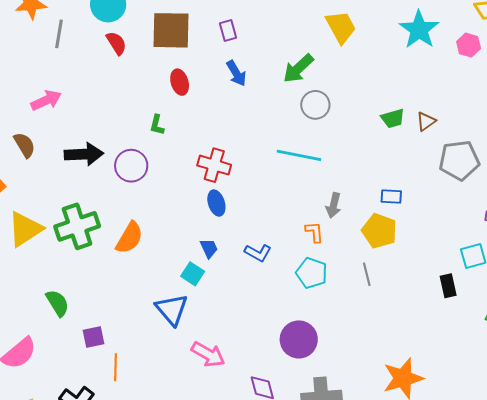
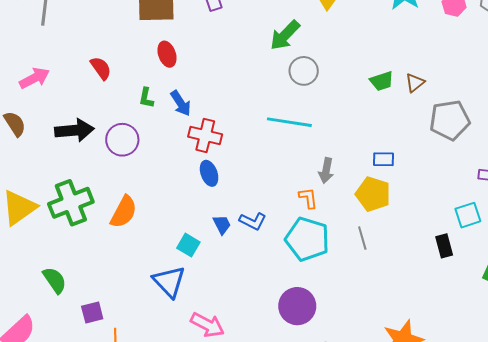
red semicircle: (116, 43) -> (101, 68), moved
blue arrow: (236, 73) -> (181, 103), moved
blue trapezoid: (209, 248) -> (222, 225), moved
cyan pentagon: (312, 273) -> (307, 239), size x1.4

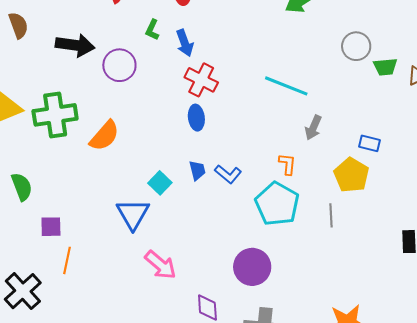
gray circle: (304, 71) -> (356, 46), moved
gray arrow: (326, 171) -> (313, 128), moved

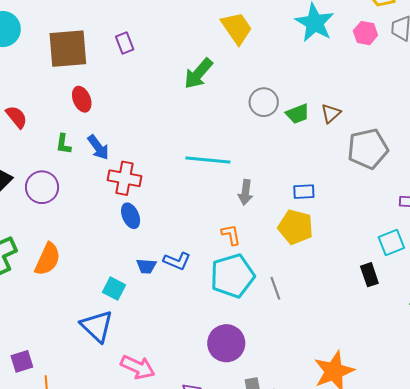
blue trapezoid: (197, 170) -> (146, 266), turned 125
cyan pentagon: (277, 204) -> (232, 276), turned -30
gray line: (331, 215) -> (275, 288), moved

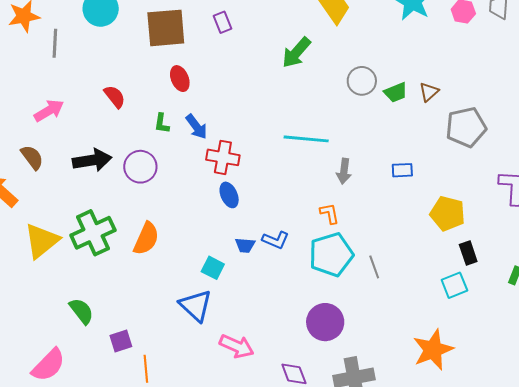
yellow pentagon: (295, 227) -> (448, 213), moved
cyan square: (391, 243) -> (454, 285), moved

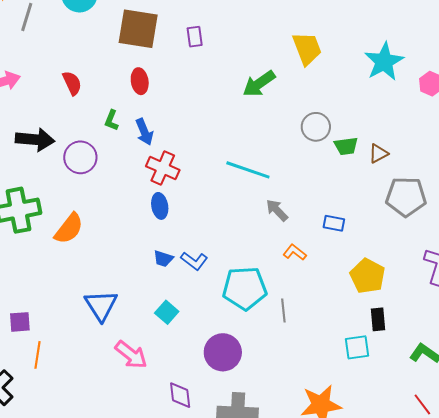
gray arrow: (344, 171) -> (277, 210), turned 115
orange L-shape: (329, 213) -> (295, 252), moved, turned -55
cyan square: (213, 268) -> (167, 312), moved

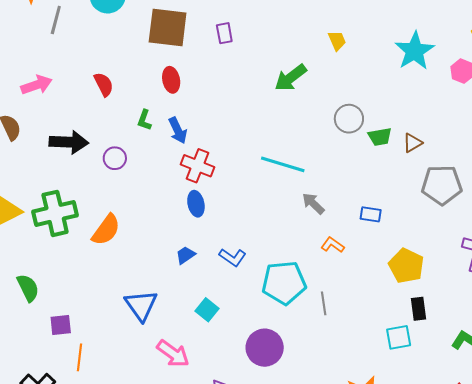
yellow trapezoid: (307, 48) -> (337, 41), size x0.6
purple circle: (80, 157) -> (115, 158), size x0.7
blue trapezoid: (163, 259) -> (186, 255), moved, turned 130

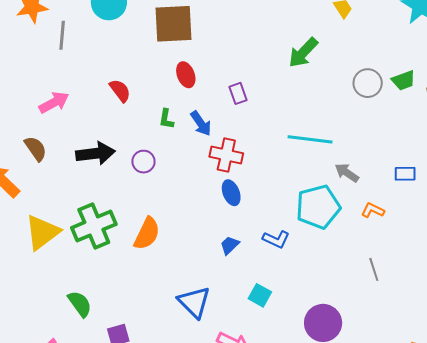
purple rectangle: (224, 33) -> (238, 93), moved
green trapezoid: (380, 137) -> (404, 80), moved
cyan pentagon: (284, 283) -> (318, 207), moved

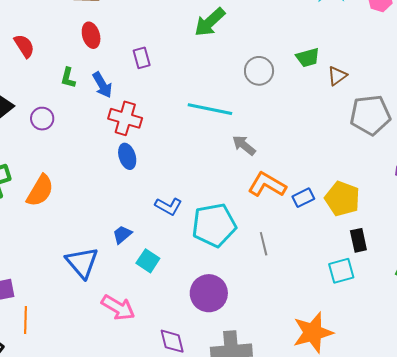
gray circle: (368, 83) -> (259, 71), moved
blue rectangle: (405, 174) -> (303, 198), moved, turned -30
cyan pentagon: (318, 207) -> (214, 225), moved
orange L-shape: (373, 210) -> (267, 185), size x1.6
blue trapezoid: (230, 245) -> (122, 234), moved

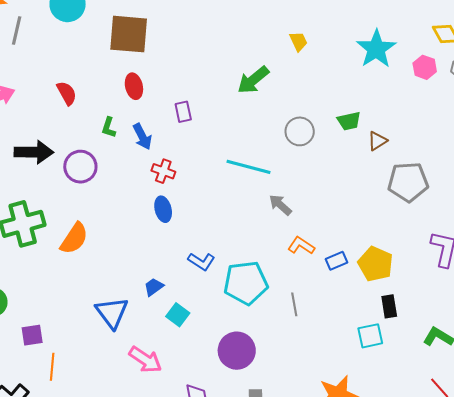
red cross: (125, 118) -> (163, 171), size x0.7
purple circle: (42, 119) -> (80, 167), size x1.4
orange L-shape: (267, 185) -> (301, 246), size x0.7

